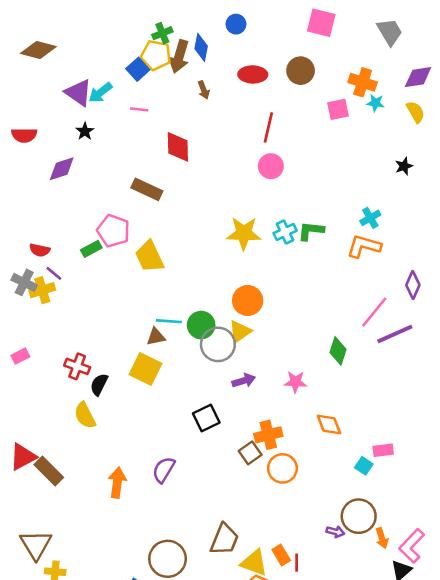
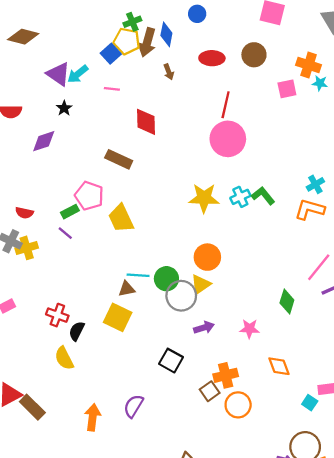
pink circle: (271, 166) -> (228, 139), size x1.6
green L-shape: (311, 231) -> (263, 196), turned 45
purple line: (54, 273) -> (65, 233), moved
black square: (206, 418) -> (171, 361), turned -35

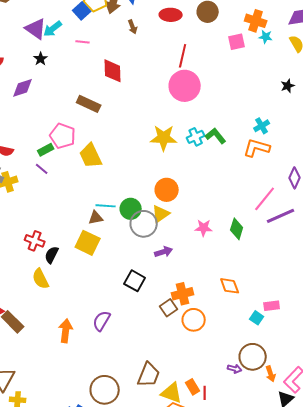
pink star: (249, 329) -> (204, 228), moved

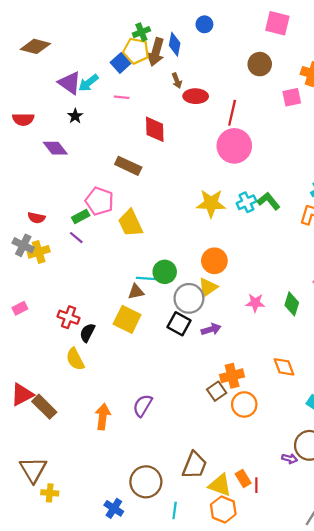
red ellipse: (171, 15) -> (196, 96), moved
purple diamond: (23, 88) -> (55, 148), turned 70
green circle: (131, 209) -> (165, 272), moved
black square: (135, 281) -> (179, 324), moved

